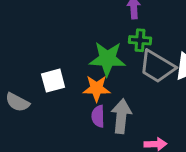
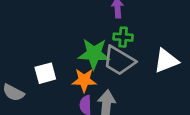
gray trapezoid: (157, 67) -> (119, 61), moved

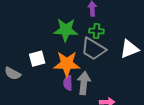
green star: (94, 54) -> (66, 30), moved
orange star: (84, 80) -> (67, 64), size x1.4

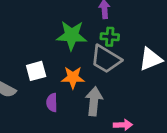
orange star: (67, 64) -> (73, 78), size x0.7
purple semicircle: (68, 83) -> (52, 103), moved

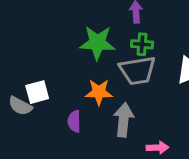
gray trapezoid: (106, 59) -> (137, 70), turned -40
white square: (36, 71) -> (37, 92), moved

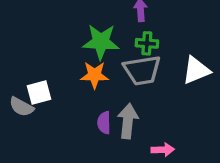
orange star: (99, 92) -> (95, 75), moved
purple semicircle: (74, 121) -> (104, 123), moved

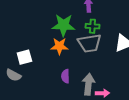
gray semicircle: (22, 107) -> (13, 75), moved
gray arrow: (128, 121) -> (88, 84), moved

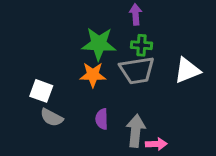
white square: (24, 57) -> (41, 91), turned 35
gray semicircle: (13, 75) -> (52, 117), moved

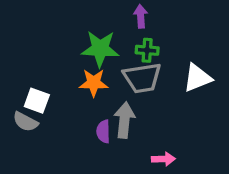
gray semicircle: (52, 117) -> (25, 122), moved
gray arrow: (136, 131) -> (124, 120), moved

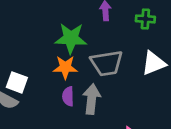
green cross: (147, 50) -> (145, 19), moved
purple semicircle: (103, 131) -> (68, 96), moved

